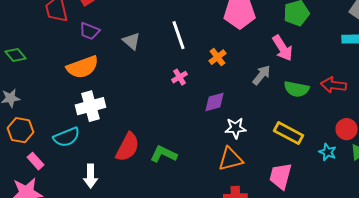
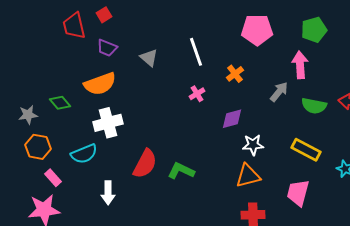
pink arrow: (282, 48) -> (300, 65), turned -152
green diamond: (16, 55) -> (60, 103), moved

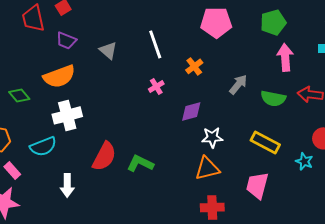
pink arrow: (300, 65) -> (285, 57), moved

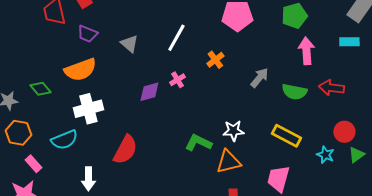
white line: (155, 44) -> (176, 38), turned 48
purple diamond: (191, 111) -> (149, 92), moved
green L-shape: (140, 163) -> (198, 143), moved

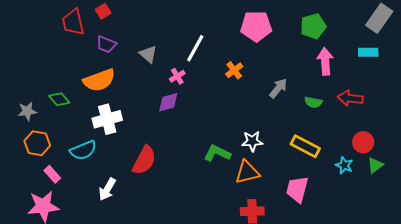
pink cross: (177, 80) -> (177, 76), moved
green semicircle: (294, 92) -> (313, 102), size x0.7
white arrow: (88, 179) -> (107, 189), turned 30

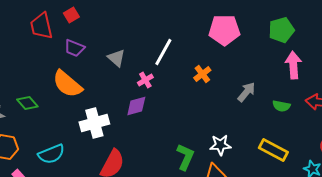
orange semicircle: (99, 80) -> (67, 84), turned 60
white cross: (107, 119) -> (94, 123), moved
green L-shape: (217, 153) -> (185, 157), turned 88

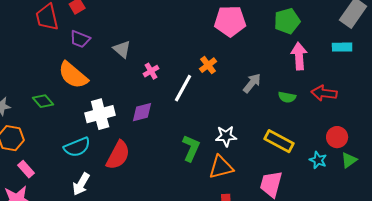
white line: (163, 52) -> (183, 88), moved
green diamond: (27, 103) -> (43, 101), moved
purple diamond: (136, 106) -> (142, 112), moved
cyan semicircle: (51, 154) -> (77, 147), moved

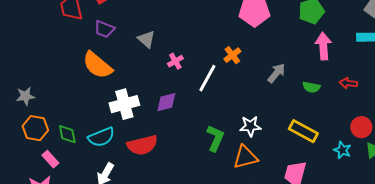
red arrow: (324, 93) -> (348, 83), size x0.7
green diamond: (43, 101) -> (67, 134), moved, turned 30
red semicircle: (118, 155) -> (142, 145), turned 48

